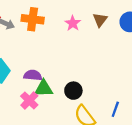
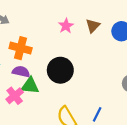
orange cross: (33, 19) -> (21, 48), moved
black circle: (73, 91) -> (60, 70), moved, size x1.5

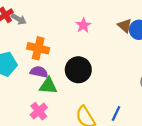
brown triangle: (93, 26) -> (125, 26), moved, turned -32
pink cross: (15, 96) -> (39, 111), moved

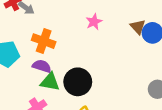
black circle: (78, 70) -> (78, 82), moved

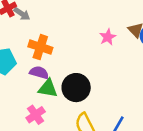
pink star: (94, 22) -> (108, 37), moved

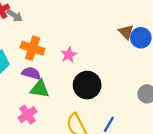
pink star: (108, 37) -> (69, 55), moved
black circle: (76, 88) -> (87, 85), moved

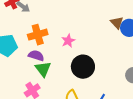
orange cross: (33, 48) -> (38, 35), turned -36
green triangle: (40, 89) -> (43, 69), turned 42

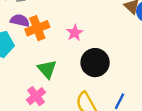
purple semicircle: (36, 56) -> (20, 20), moved

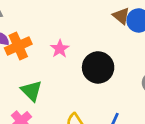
black circle: (95, 63) -> (98, 67), moved

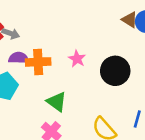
orange cross: (18, 46) -> (38, 62), turned 30

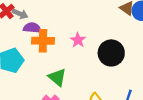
purple semicircle: (19, 58) -> (32, 28), moved

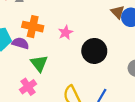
purple semicircle: (32, 28) -> (20, 43), moved

